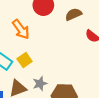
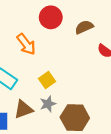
yellow square: (25, 60) -> (47, 80), moved

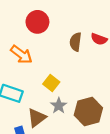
brown semicircle: (84, 27) -> (76, 42), moved, turned -42

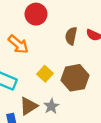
gray star: (59, 106) -> (51, 106), moved
brown hexagon: (88, 111) -> (75, 78), moved

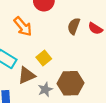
brown hexagon: (75, 78) -> (70, 83), moved
brown triangle: (29, 106) -> (27, 75), moved

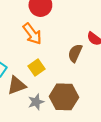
orange arrow: (23, 26) -> (32, 34), moved
brown semicircle: (74, 26) -> (75, 53), moved

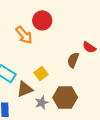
orange arrow: (32, 34) -> (24, 35), moved

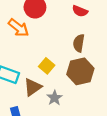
red semicircle: (89, 47) -> (80, 11), moved
brown hexagon: (65, 98) -> (80, 71), moved

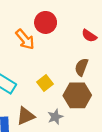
brown triangle: (33, 87) -> (26, 116), moved
gray star: (55, 98) -> (55, 117), moved

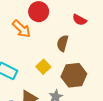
brown semicircle: (81, 67) -> (63, 43), moved

